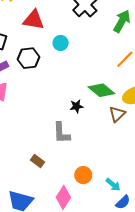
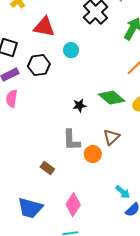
black star: (77, 106) -> (79, 105), moved
brown triangle: (117, 114) -> (111, 137), moved
orange circle: (83, 175) -> (93, 154), moved

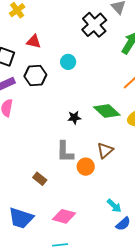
red triangle: (44, 27) -> (34, 42), moved, size x0.7
pink diamond: (73, 205) -> (64, 216), turned 70

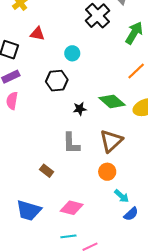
black hexagon: (35, 76) -> (57, 81), moved
brown triangle: (105, 150) -> (111, 141), size x1.4
orange circle: (86, 167) -> (107, 172), moved

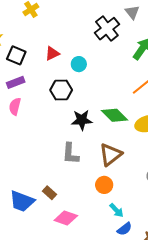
red triangle: (37, 34) -> (52, 53), moved, turned -42
black star: (80, 109) -> (82, 120), size x1.5
brown rectangle: (47, 171) -> (49, 193), moved
blue trapezoid: (29, 210) -> (22, 201), moved

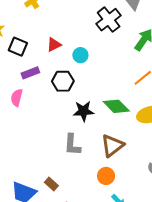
purple rectangle: (16, 82) -> (30, 73), moved

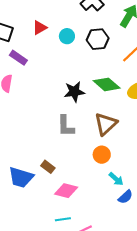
purple rectangle: (30, 73) -> (18, 58), turned 60
black hexagon: (63, 81) -> (98, 39), moved

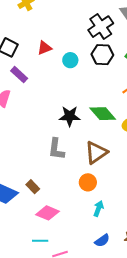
black hexagon: (98, 39) -> (102, 55), moved
cyan arrow: (116, 179) -> (99, 209), turned -119
blue semicircle: (125, 197) -> (102, 241), moved

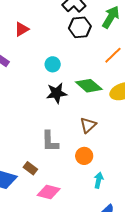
cyan circle: (70, 60) -> (53, 64), moved
gray L-shape: (56, 149) -> (50, 141), moved
brown triangle: (96, 152) -> (88, 125), size x0.7

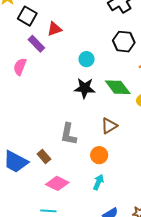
black hexagon: (80, 27) -> (124, 42), moved
red triangle: (22, 29) -> (54, 29), moved
cyan arrow: (99, 180) -> (98, 182), moved

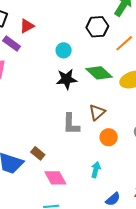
gray L-shape: (68, 134) -> (71, 124), moved
orange circle: (99, 155) -> (109, 137), moved
pink diamond: (57, 183) -> (55, 178), turned 45

